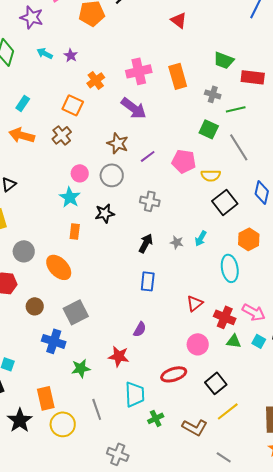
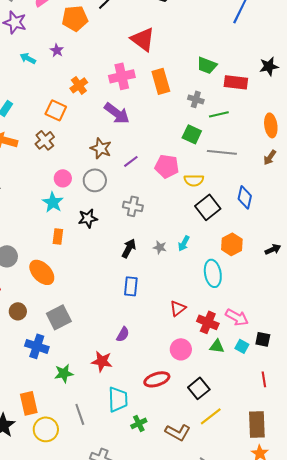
red triangle: (179, 20) -> (143, 39), moved, size x1.5
purple star: (71, 55) -> (57, 50), moved
gray line: (239, 147) -> (222, 152), turned -52

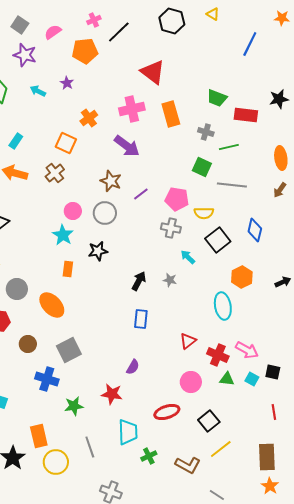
gray cross: (133, 206) -> (171, 228), moved
cyan arrow: (184, 243) -> (188, 257), moved, turned 105

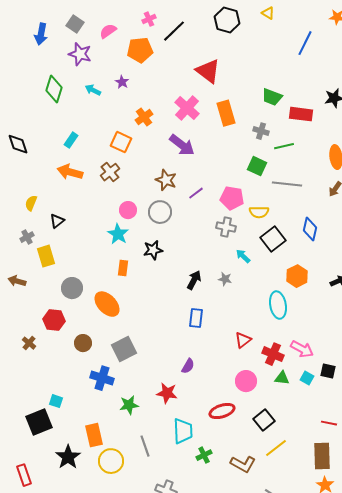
pink cross: (132, 109) -> (187, 108), turned -35
red line: (274, 412) -> (329, 423), moved, turned -70

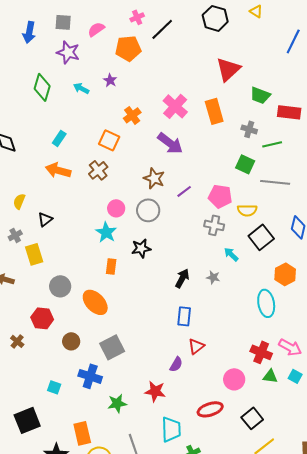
gray square: (75, 24) -> (63, 22), turned -30
red triangle: (208, 71) -> (228, 69), moved, turned 40
red triangle: (243, 340) -> (196, 346), moved
cyan square: (56, 401) -> (54, 387), moved

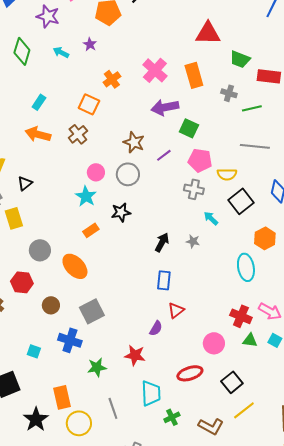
red triangle: (228, 69) -> (208, 33), turned 44
purple arrow: (170, 143) -> (165, 107), moved, turned 132
green square: (245, 164) -> (189, 128), moved
orange rectangle: (111, 266) -> (91, 230), turned 49

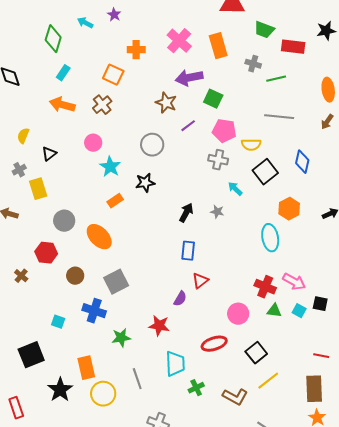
green diamond: (22, 51) -> (53, 39), moved
orange cross: (112, 79) -> (136, 50), turned 36
brown star: (134, 142) -> (166, 103), moved
pink circle: (96, 172) -> (93, 143), moved

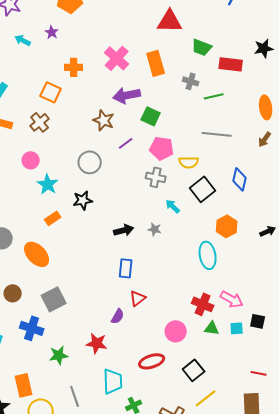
black arrow: (186, 213) -> (124, 230), turned 48
cyan square: (299, 311) -> (237, 328), turned -32

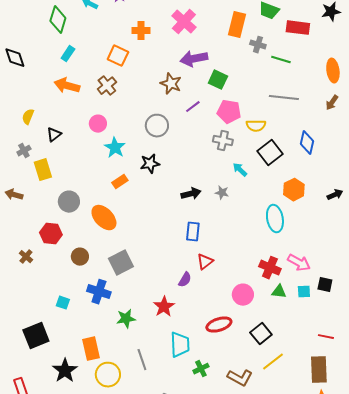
orange rectangle: (156, 63) -> (237, 25), moved, turned 30
green line: (214, 96) -> (281, 60), turned 30
red star: (97, 343) -> (164, 307), turned 30

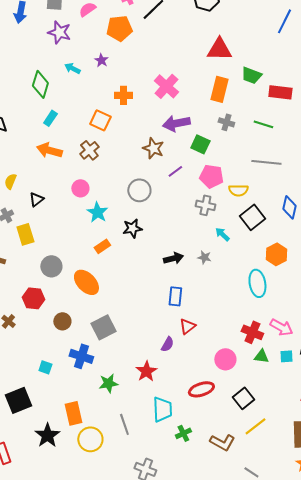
gray cross: (258, 45) -> (226, 122), moved

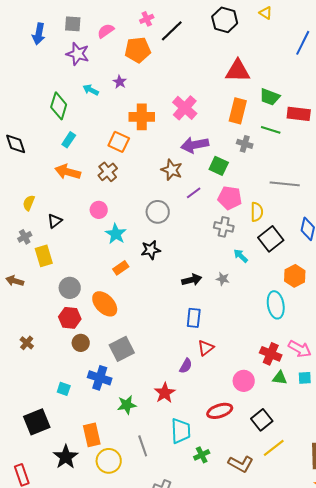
orange cross: (123, 95) -> (142, 117), size x1.4
green line: (263, 124) -> (271, 130), moved
yellow semicircle: (238, 190) -> (257, 212), turned -90
red hexagon: (33, 298) -> (70, 318), moved

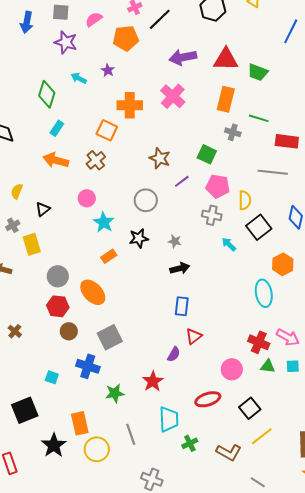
green trapezoid: (270, 97) -> (258, 72), moved
red rectangle: (299, 114) -> (287, 141), moved
purple arrow: (195, 145) -> (183, 57), moved
gray star: (223, 279) -> (175, 241), moved

